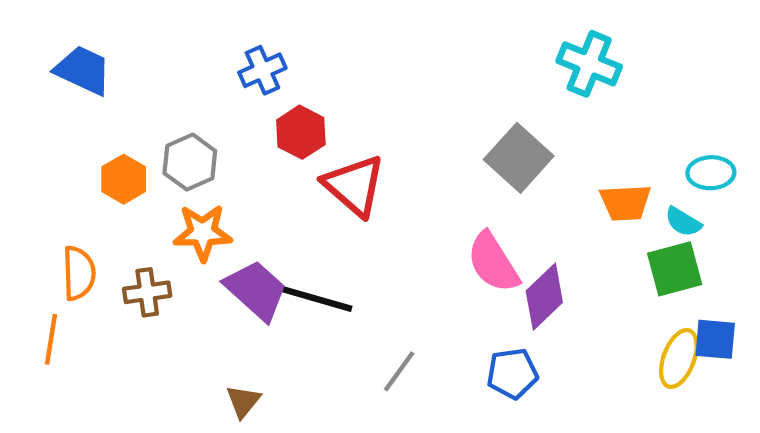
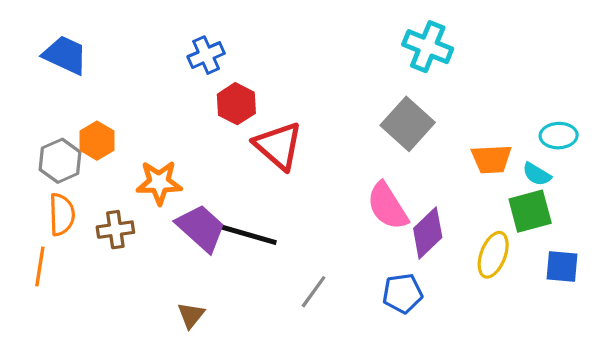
cyan cross: (589, 64) -> (428, 47), moved
gray hexagon: (190, 162) -> (60, 161), moved
yellow ellipse: (679, 358) -> (493, 255), moved

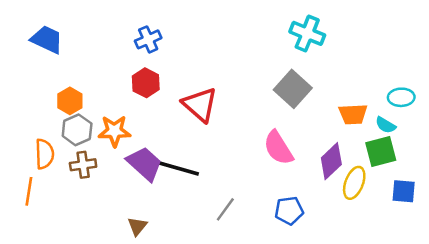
red hexagon: (236, 104) -> (146, 83), moved
gray hexagon: (60, 161) -> (77, 130), moved
purple diamond: (428, 233) -> (331, 161), moved

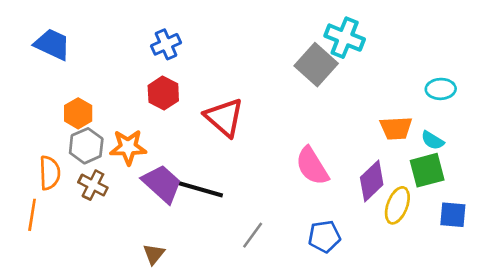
gray square: (293, 89) -> (316, 65), moved
cyan ellipse: (401, 97) -> (441, 89), moved
brown cross: (83, 165) -> (93, 185), turned 35

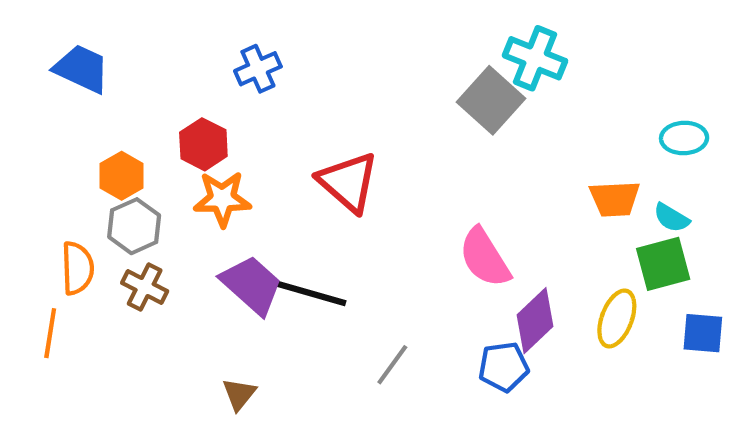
red hexagon: (163, 93) -> (203, 144), moved
orange star: (128, 147) -> (222, 199), moved
purple diamond: (372, 181) -> (535, 321), moved

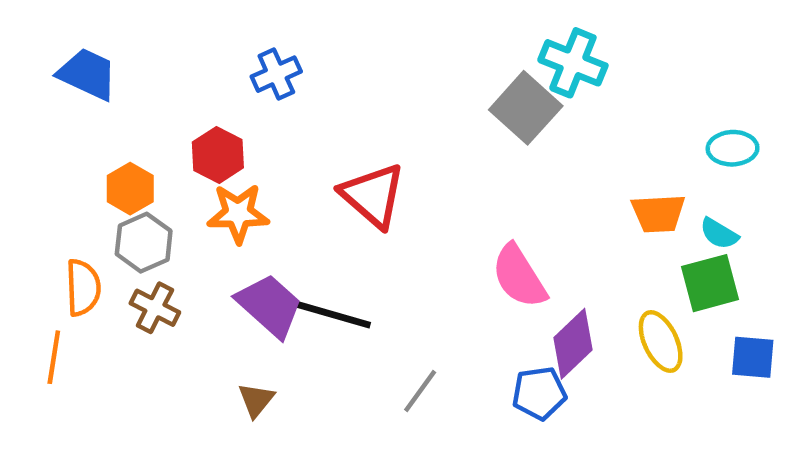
yellow ellipse: (617, 318) -> (661, 341), turned -46
brown triangle: (239, 394) -> (256, 400), moved

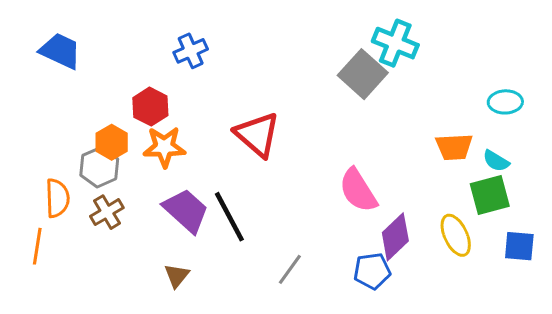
orange hexagon: (130, 189) -> (112, 142), moved
brown cross: (155, 308) -> (107, 212), turned 32
black line: (332, 315) -> (229, 217), turned 46

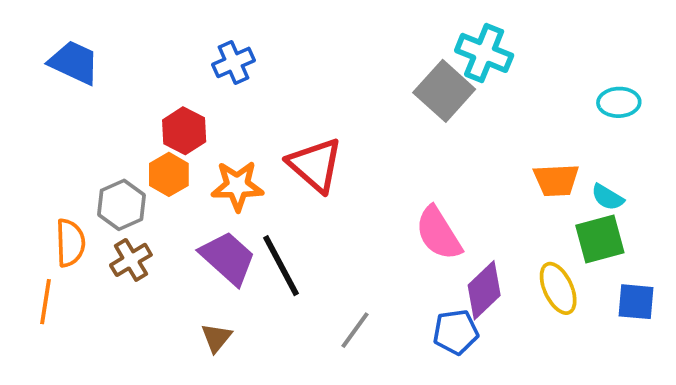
cyan ellipse: (505, 102) -> (619, 102), moved
orange hexagon: (112, 142) -> (169, 174), moved
orange star: (164, 147) -> (237, 186), moved

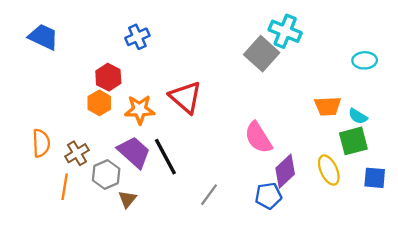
gray hexagon: (121, 205) -> (106, 174), moved
orange line: (46, 302) -> (65, 187), moved

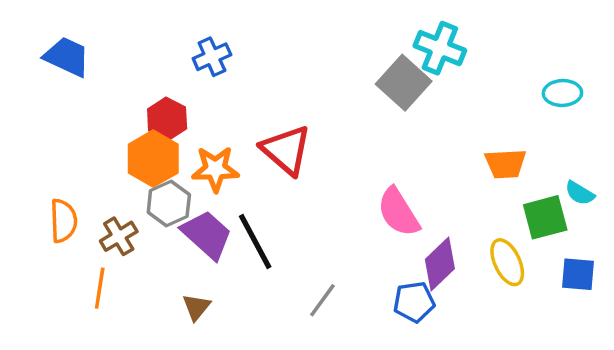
orange hexagon: (99, 103) -> (153, 159), size x1.4
cyan semicircle: (358, 116) -> (580, 193), moved
gray hexagon: (106, 174) -> (169, 203), moved

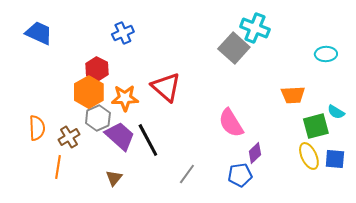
yellow ellipse: (507, 262) -> (309, 156), moved
purple diamond: (440, 264) -> (255, 153), size x0.7

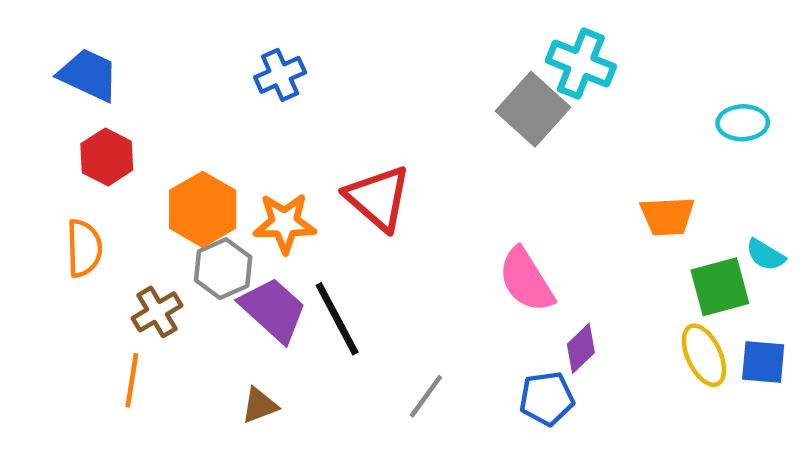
red hexagon: (97, 69) -> (107, 157), moved
orange semicircle: (37, 128) -> (84, 248), moved
brown triangle: (114, 178) -> (260, 405), turned 30

